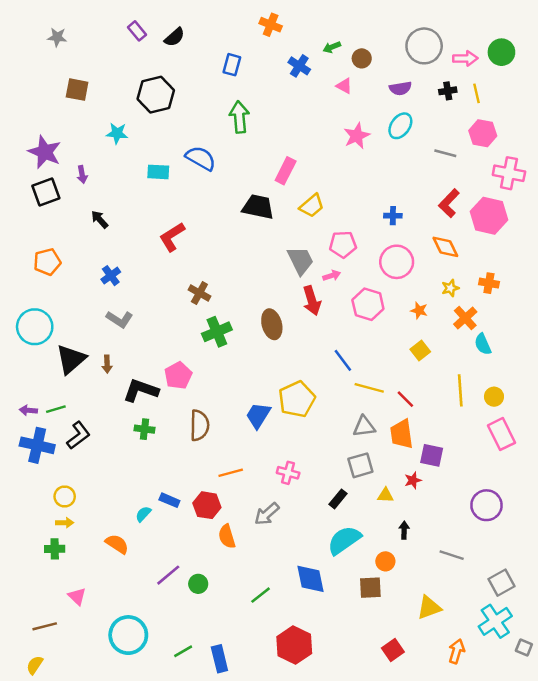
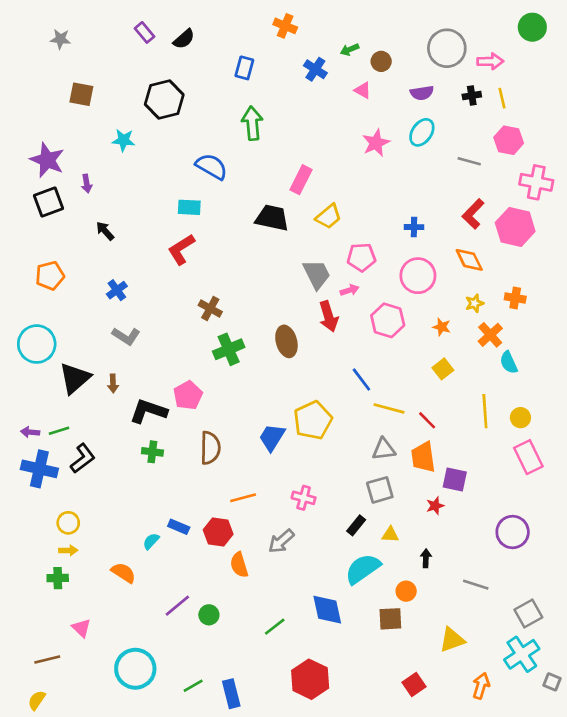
green circle: (501, 52) -> (532, 27), moved
cyan rectangle: (158, 172) -> (189, 207), moved
yellow triangle: (385, 495) -> (390, 535), moved

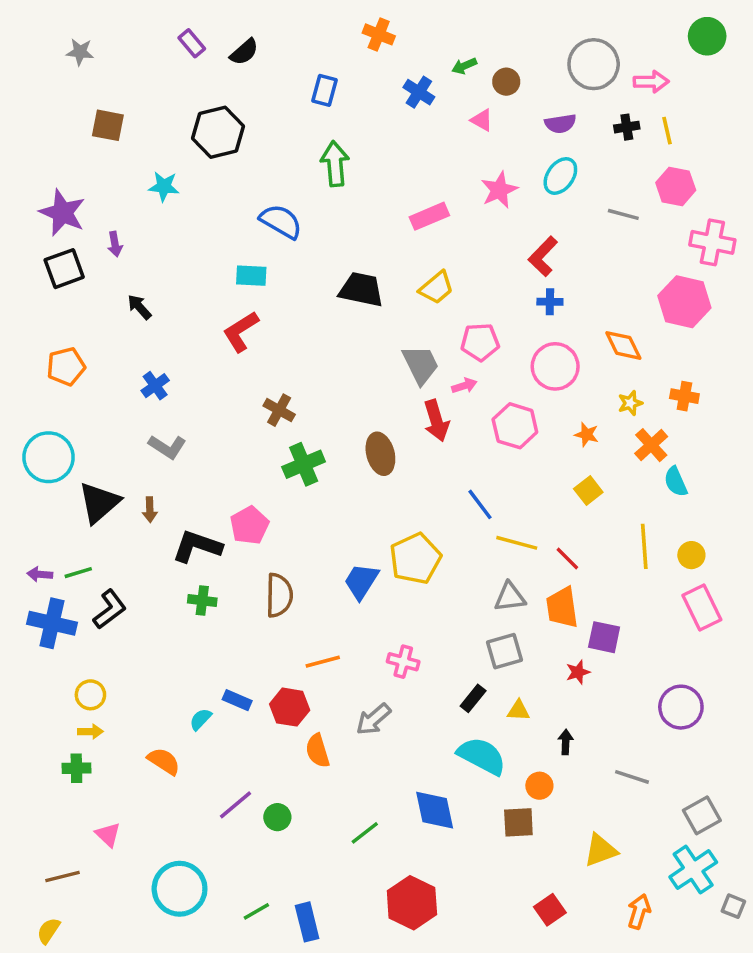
pink rectangle: (301, 180) -> (429, 216), moved, turned 40
red L-shape: (473, 214) -> (543, 256), moved
cyan semicircle: (363, 569) -> (482, 756), turned 63

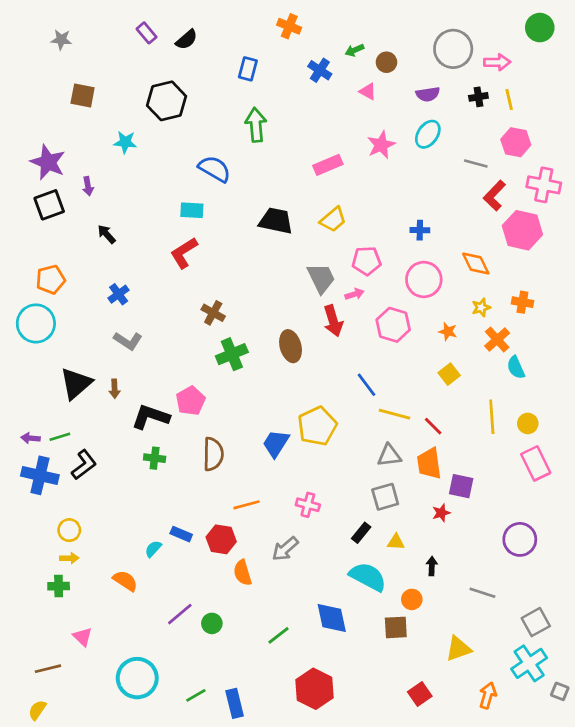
red L-shape: (543, 256) -> (494, 196), moved
cyan circle: (49, 457) -> (36, 323), moved

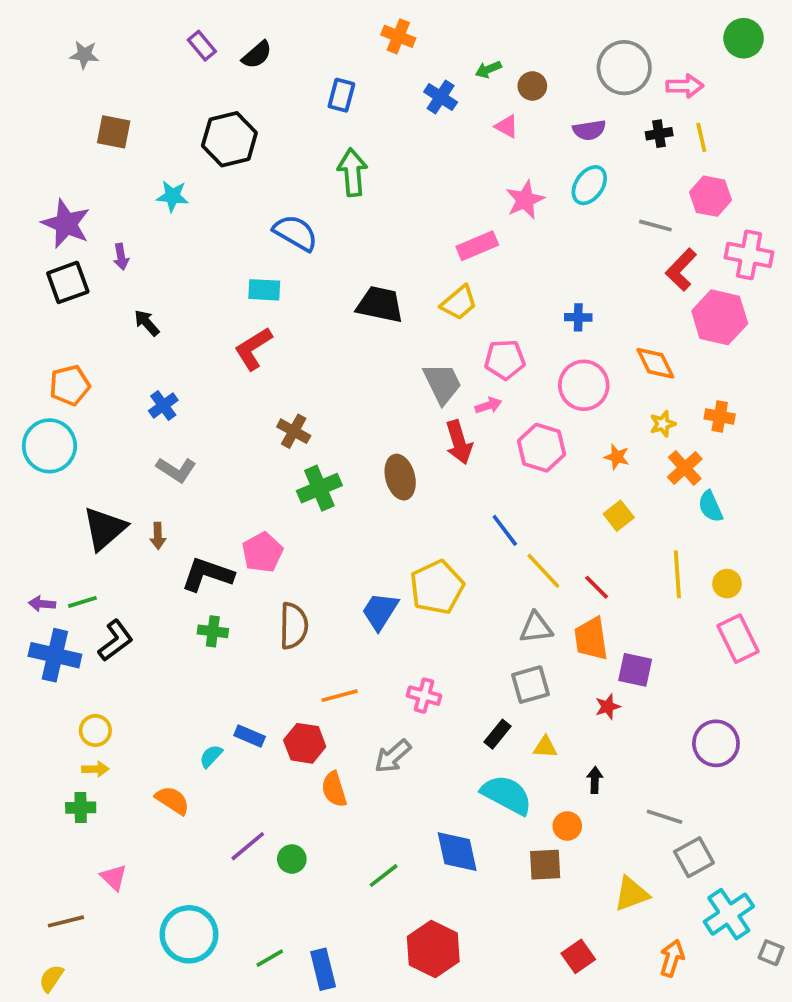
pink rectangle: (328, 165) -> (477, 246), moved
yellow line: (394, 414) -> (543, 571), turned 32
gray square: (536, 622) -> (694, 857), moved

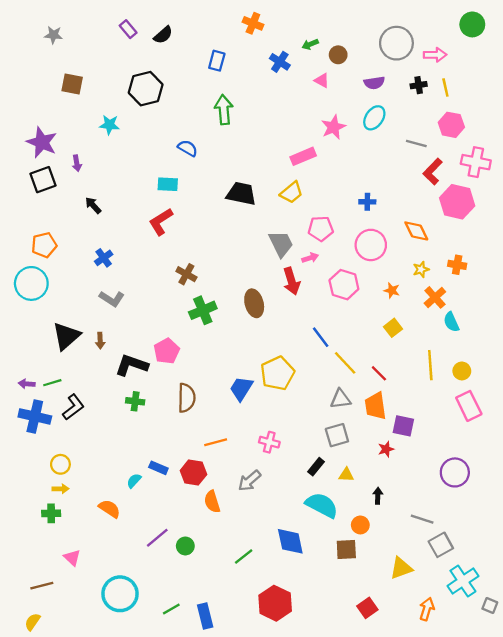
blue semicircle: (295, 233) -> (188, 148), size x0.7

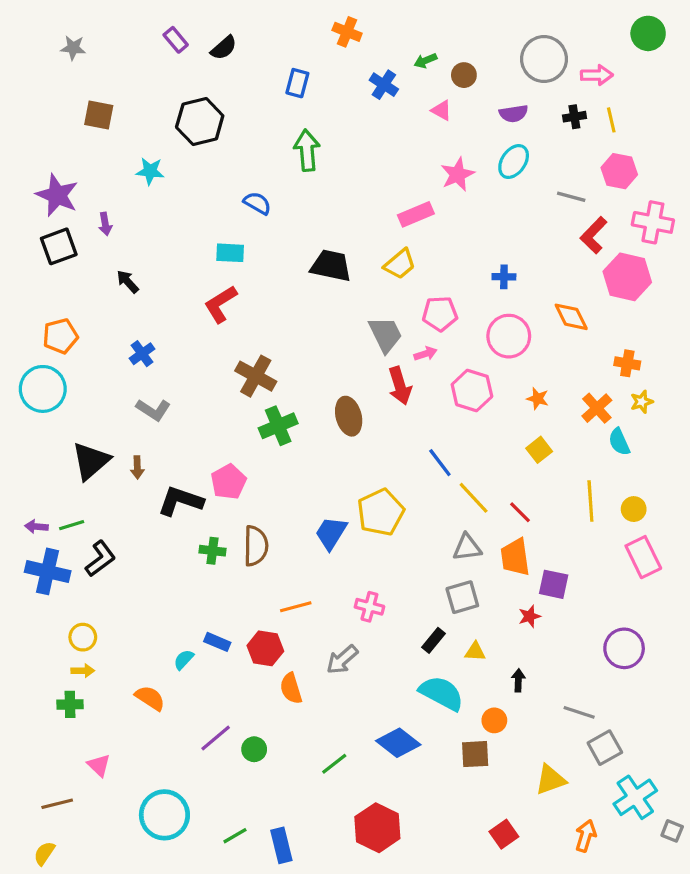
yellow star: (421, 269) -> (642, 402), moved
brown cross: (186, 274) -> (256, 376), size x1.4
green cross: (135, 401) -> (213, 551), moved
blue diamond: (290, 541) -> (398, 743), turned -40

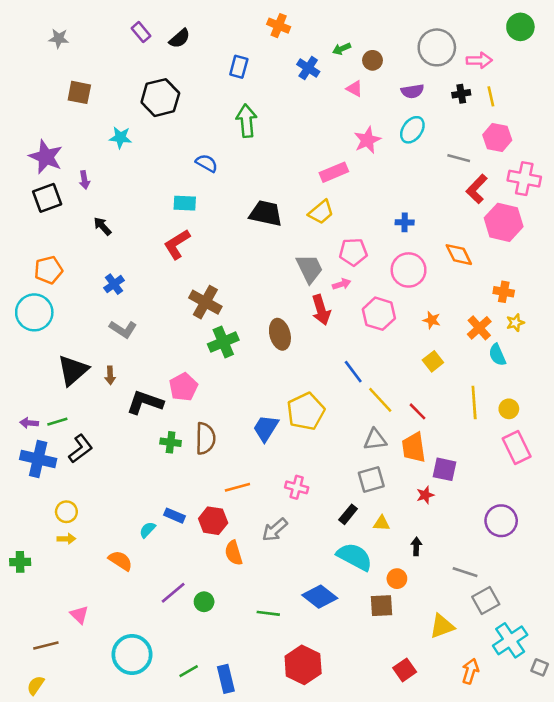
green cross: (70, 704) -> (20, 562), moved
green line: (334, 764) -> (268, 613), turned 45

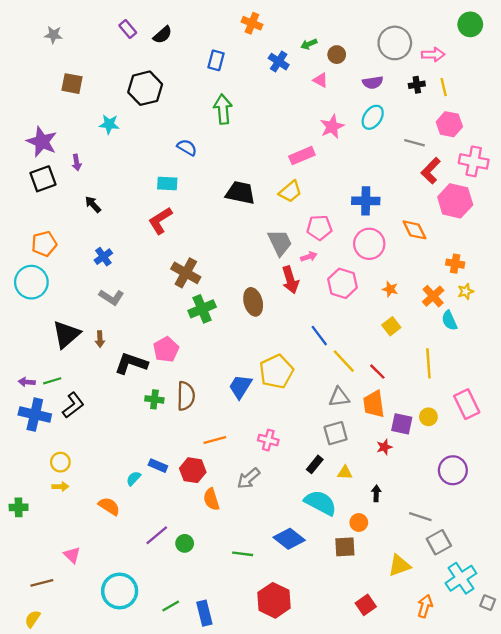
blue cross: (405, 222) -> (366, 201), size x1.6
yellow circle: (509, 409) -> (428, 417), moved

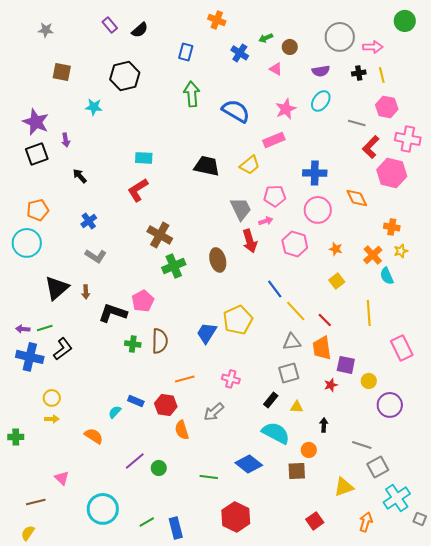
blue semicircle: (187, 147) -> (236, 111), moved, size x1.6
pink rectangle: (302, 156) -> (274, 140), moved
yellow circle: (428, 417) -> (369, 381), moved

